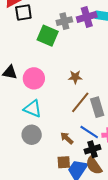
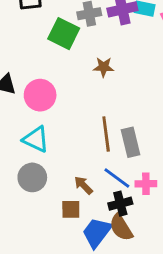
brown star: (75, 77) -> (104, 67), moved
brown line: (80, 102) -> (106, 134), turned -50
brown square: (64, 162) -> (71, 209), moved

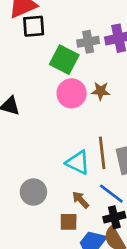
pink circle: (40, 95) -> (72, 93), moved
cyan triangle: (36, 139) -> (78, 163), moved

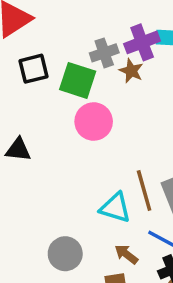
black square: (34, 26) -> (33, 69), moved
brown star: (101, 91) -> (131, 71), moved, turned 30

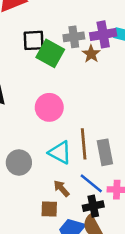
black square: (33, 69) -> (34, 40), moved
pink circle: (94, 122) -> (49, 107), moved
gray circle: (65, 254) -> (19, 162), moved

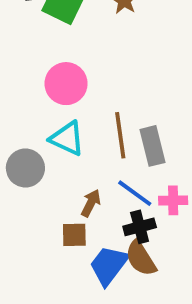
cyan triangle: (60, 152) -> (67, 138), moved
brown arrow: (61, 188) -> (91, 203), turned 72

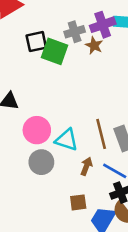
pink circle: (66, 84) -> (37, 130), moved
brown arrow: (91, 203) -> (86, 166), moved

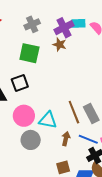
gray cross: (75, 32) -> (32, 24), moved
black square: (36, 42) -> (20, 83), moved

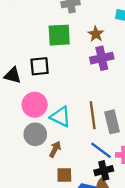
purple cross: (64, 28) -> (102, 58), moved
green square: (29, 53) -> (59, 35), turned -30
brown arrow: (66, 139) -> (55, 149), moved

